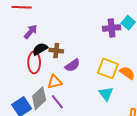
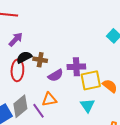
purple cross: (112, 28) -> (76, 67), moved
yellow square: (108, 68) -> (91, 80), turned -35
orange triangle: (55, 82) -> (49, 100), moved

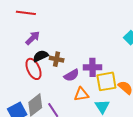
red ellipse: (17, 70) -> (33, 69), turned -30
orange triangle: (49, 100) -> (81, 94), moved

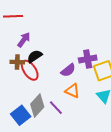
brown cross: (57, 59) -> (17, 62), moved
orange triangle: (81, 94) -> (72, 91), moved, turned 42

